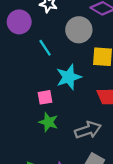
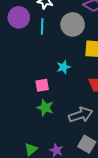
cyan line: (45, 48) -> (42, 27), moved, turned 35
cyan star: (69, 77) -> (63, 67), size x0.6

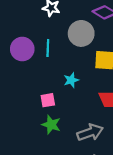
purple circle: (19, 17) -> (22, 49), moved
cyan line: (42, 27) -> (48, 48), moved

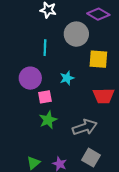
purple circle: (22, 49) -> (30, 78), moved
green star: (51, 125) -> (48, 120), turned 30

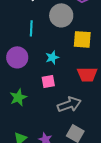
pink square: (45, 97) -> (48, 81), moved
green star: (48, 120) -> (18, 97), moved

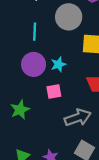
purple circle: (17, 57) -> (34, 64), moved

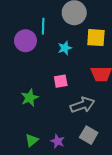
purple circle: (34, 64) -> (25, 41), moved
cyan star: (58, 64) -> (65, 48), moved

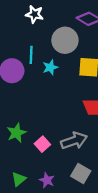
cyan star: (65, 48) -> (50, 67), moved
pink square: (61, 81) -> (42, 144), moved, turned -32

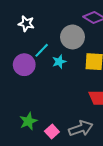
white star: (34, 14) -> (26, 24), moved
cyan line: (31, 55) -> (42, 50), turned 42

